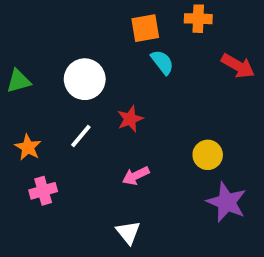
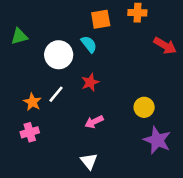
cyan semicircle: (162, 62) -> (89, 44), moved
green triangle: (19, 81) -> (19, 36), moved
orange star: (28, 147) -> (32, 102), moved

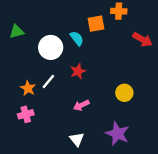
orange square: (101, 19) -> (96, 24), moved
purple star: (157, 140) -> (118, 134), moved

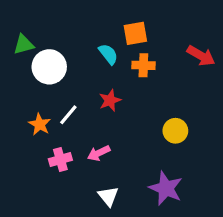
orange cross: (119, 11) -> (143, 65), moved
white circle: (51, 47) -> (49, 67), moved
pink arrow: (81, 105) -> (99, 153), moved
pink cross: (26, 114) -> (60, 160), moved

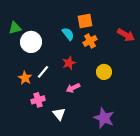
orange cross: (143, 65) -> (90, 41), turned -32
yellow circle: (175, 131) -> (104, 72), moved
pink arrow: (99, 153) -> (73, 88), moved
white triangle: (108, 196) -> (59, 114), moved

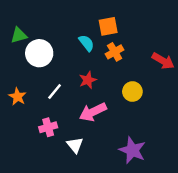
red arrow: (126, 35) -> (163, 61), moved
orange star: (25, 78) -> (17, 97), moved
pink arrow: (73, 88) -> (93, 112), size x1.5

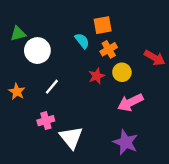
red star: (88, 80) -> (97, 76), moved
yellow circle: (132, 92) -> (122, 72), moved
pink arrow: (93, 112) -> (130, 102), moved
white triangle: (75, 145) -> (71, 137), size x1.5

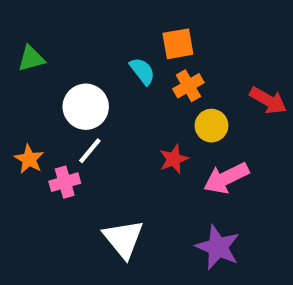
white circle: (37, 51) -> (86, 107), moved
red star: (97, 76) -> (174, 159), moved
pink cross: (46, 121) -> (65, 182), moved

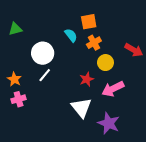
pink cross: (65, 182) -> (19, 99), moved
white triangle: (123, 239) -> (81, 108), moved

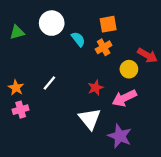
orange square: (89, 22) -> (108, 24), moved
white circle: (43, 53) -> (52, 23), moved
yellow circle: (105, 63) -> (129, 69), moved

